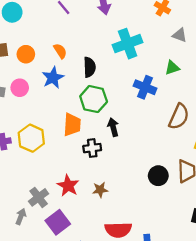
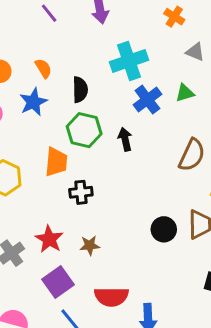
blue cross: (145, 87) -> (147, 100), moved, turned 30
black arrow: (113, 127) -> (125, 139), moved
purple square: (58, 222) -> (58, 282), moved

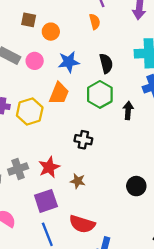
orange semicircle: (43, 68) -> (95, 22), moved
black semicircle: (80, 90) -> (106, 63), turned -30
orange trapezoid: (56, 162) -> (59, 93), moved

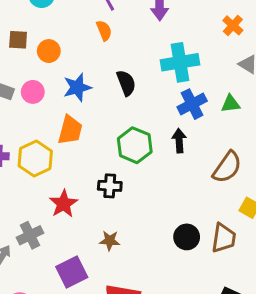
green hexagon: (100, 94) -> (135, 145), moved
black arrow: (128, 110) -> (179, 141), moved
red star: (49, 167) -> (63, 204), moved

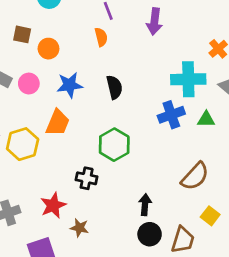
cyan cross: (180, 62) -> (188, 79), moved
black arrow: (179, 141) -> (145, 205), moved
red star: (63, 204) -> (53, 205), moved

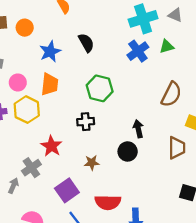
pink circle: (29, 84) -> (18, 83), moved
red star: (53, 205) -> (51, 146), moved
black circle: (150, 234) -> (128, 151), moved

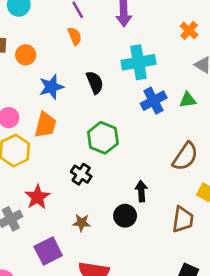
cyan cross: (143, 19) -> (139, 62), moved
black cross: (86, 122) -> (81, 174), turned 30

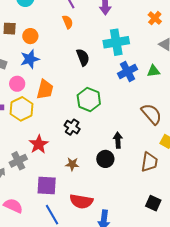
blue star: (51, 87) -> (30, 59), moved
brown semicircle: (185, 156) -> (151, 114), turned -75
purple square: (48, 251) -> (47, 185), turned 30

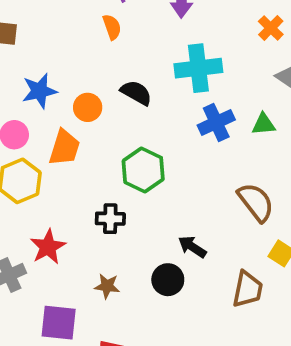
orange circle: (30, 36) -> (88, 107), moved
black semicircle: (83, 57) -> (136, 93), turned -42
black cross: (72, 127) -> (110, 219), turned -35
black arrow: (118, 140) -> (192, 247), turned -56

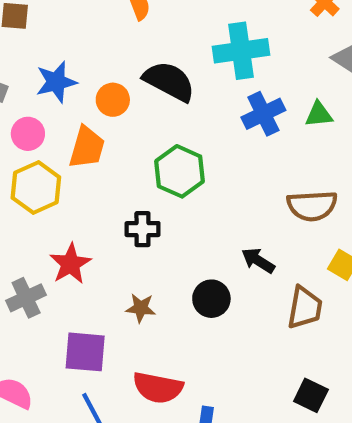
black semicircle: (136, 93) -> (169, 81), size x1.4
brown semicircle: (256, 202) -> (312, 206), turned 126
black arrow: (192, 247) -> (258, 261), moved

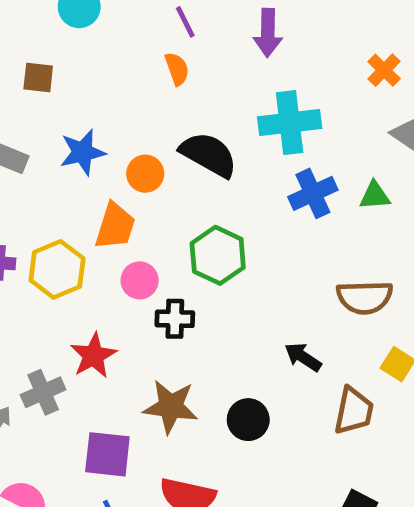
pink circle: (28, 134) -> (140, 280), moved
black circle: (211, 299) -> (248, 420), moved
brown star: (141, 308) -> (171, 407), size x1.6

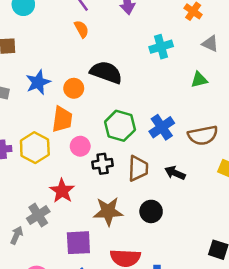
cyan cross: (290, 123) -> (161, 47), moved, size x0.7
blue cross: (313, 193) -> (162, 127), moved
brown trapezoid: (354, 411) -> (138, 168), moved

